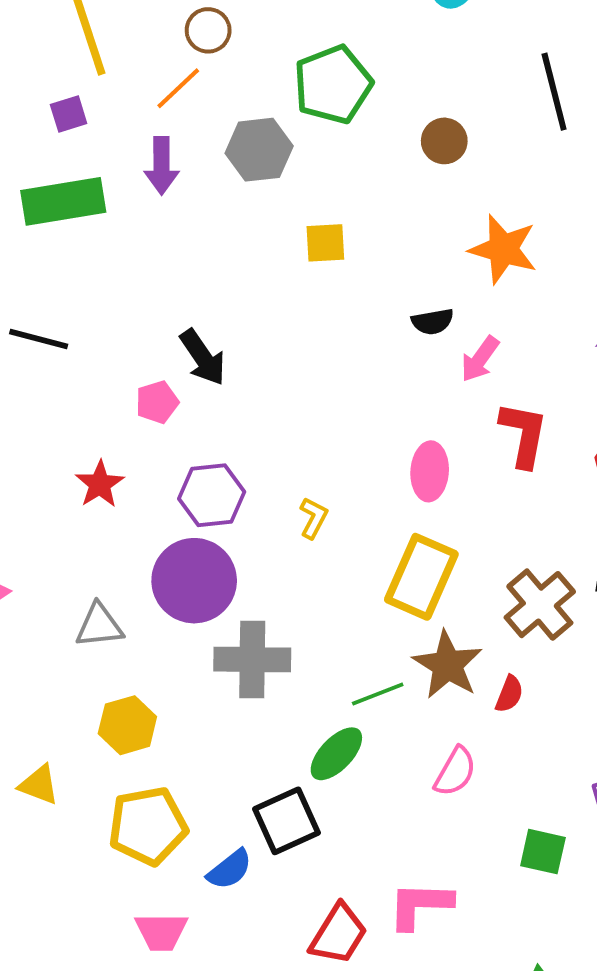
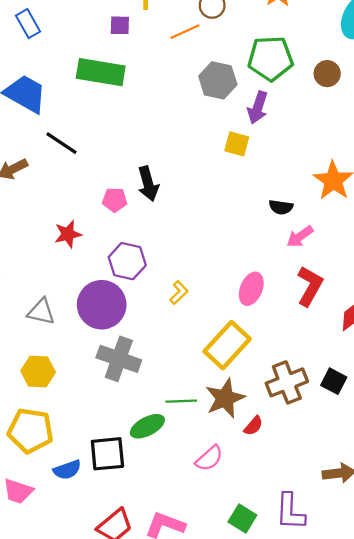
brown circle: (444, 141) -> (327, 74), moved
purple arrow: (162, 166) -> (258, 108), moved

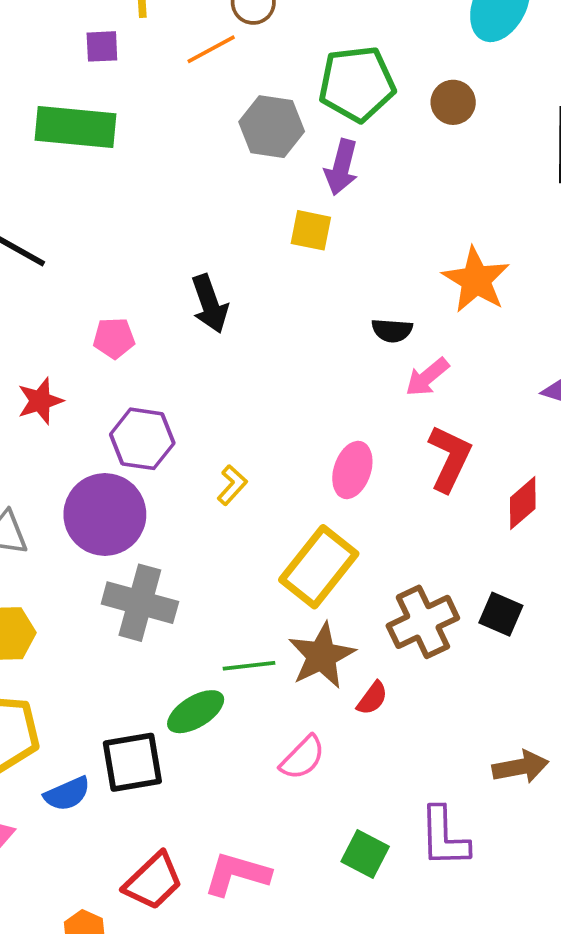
black arrow: (148, 184) -> (210, 304), moved

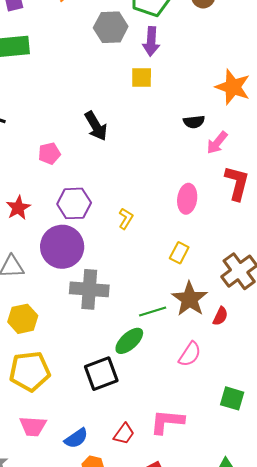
red star: (40, 401) -> (18, 208), moved
yellow rectangle: (319, 567) -> (179, 253), size x0.5
blue semicircle: (67, 794) -> (76, 438), moved
red trapezoid: (153, 881) -> (124, 434), size x0.7

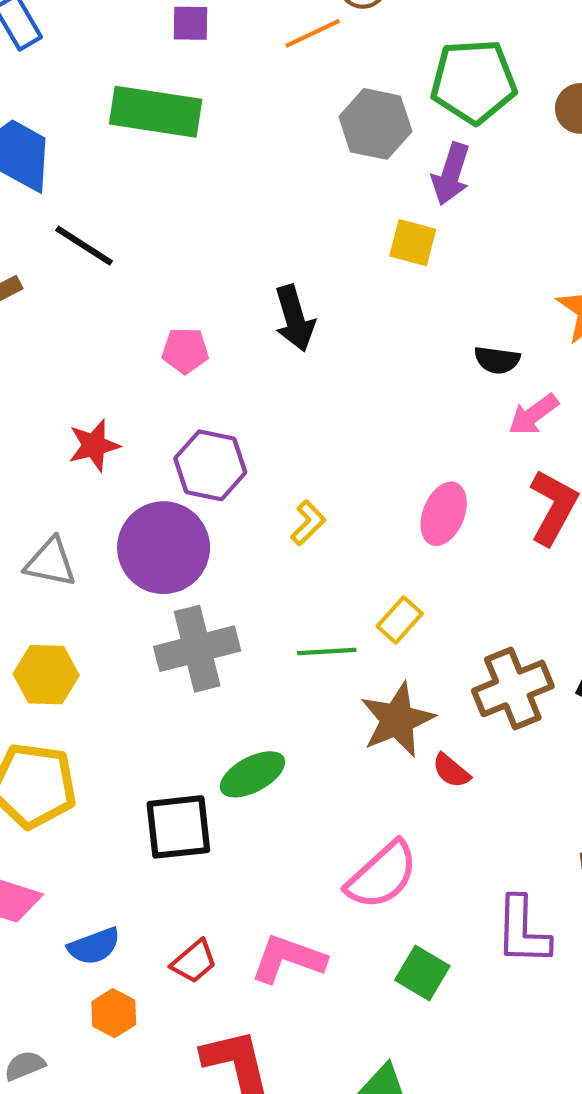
gray cross: (89, 289) -> (197, 649), turned -33
green line: (153, 312) -> (327, 651), moved
red semicircle: (220, 316) -> (451, 771), turned 90
pink semicircle: (190, 354) -> (382, 875), moved, size x1.4
green square: (232, 398) -> (422, 973), moved

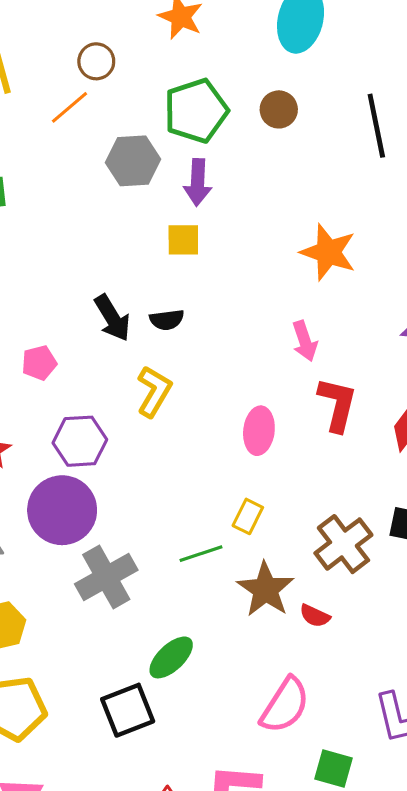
black semicircle: (497, 360) -> (167, 320), moved
pink arrow: (533, 415) -> (305, 341), turned -57
yellow L-shape: (308, 523) -> (154, 391), moved, size x1.5

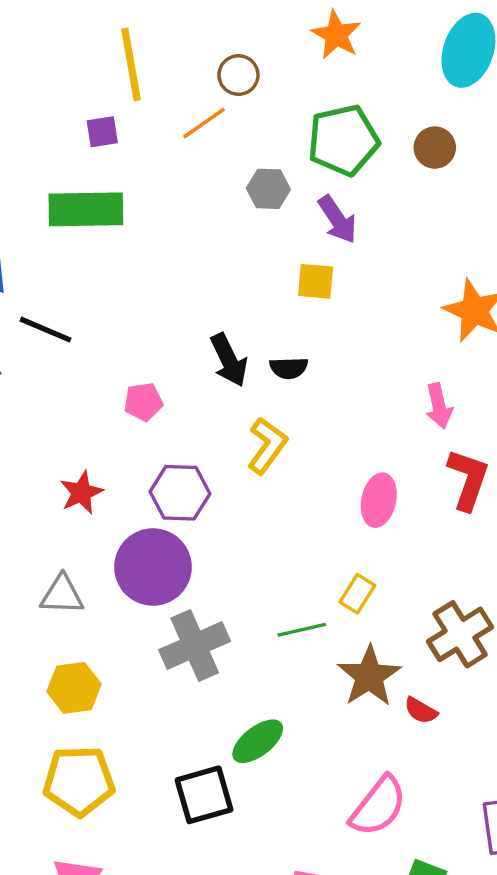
gray hexagon: (133, 161) -> (268, 189), size x0.7
purple arrow: (198, 182) -> (337, 219), turned -42

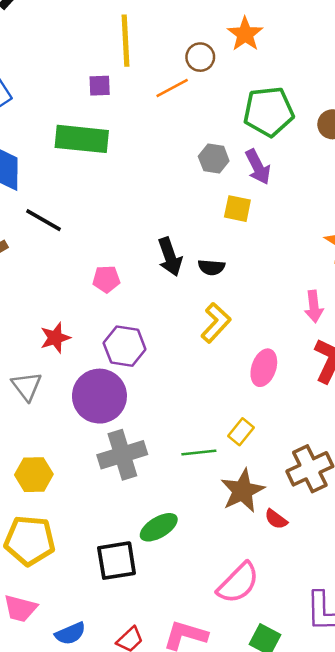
orange star: (336, 35) -> (245, 34), moved
gray hexagon: (268, 189) -> (214, 159), moved
yellow L-shape: (267, 446) -> (216, 323), moved
gray triangle: (62, 595) -> (27, 386), moved, turned 44

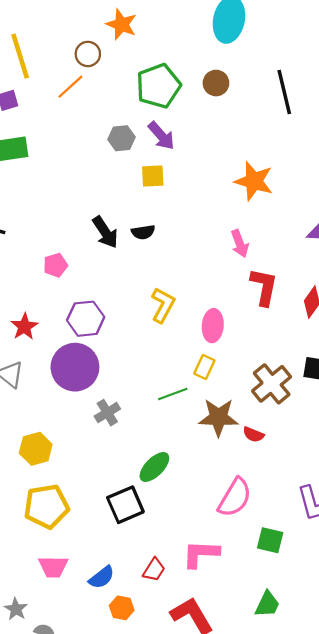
yellow L-shape: (216, 323) -> (163, 305), moved
pink ellipse: (264, 368) -> (213, 326), moved
gray cross: (122, 455) -> (107, 413), size x0.6
brown star: (243, 491) -> (218, 417), turned -30

